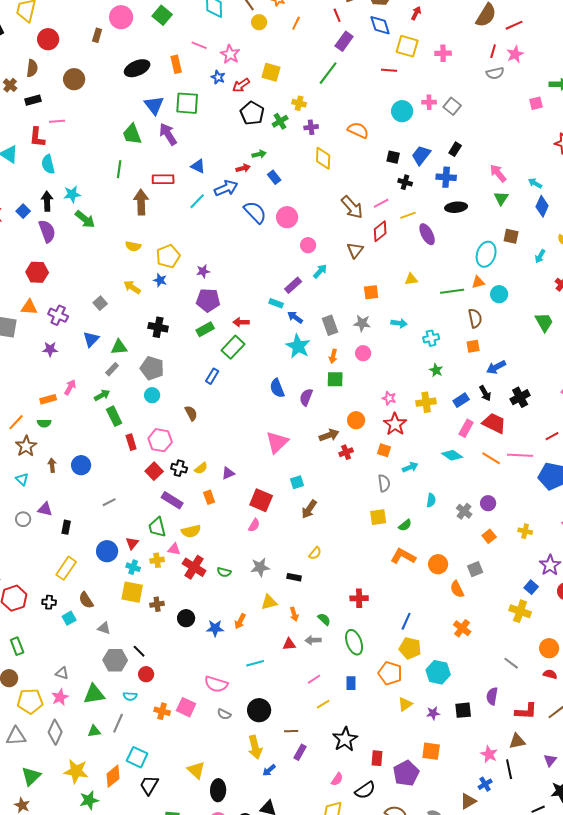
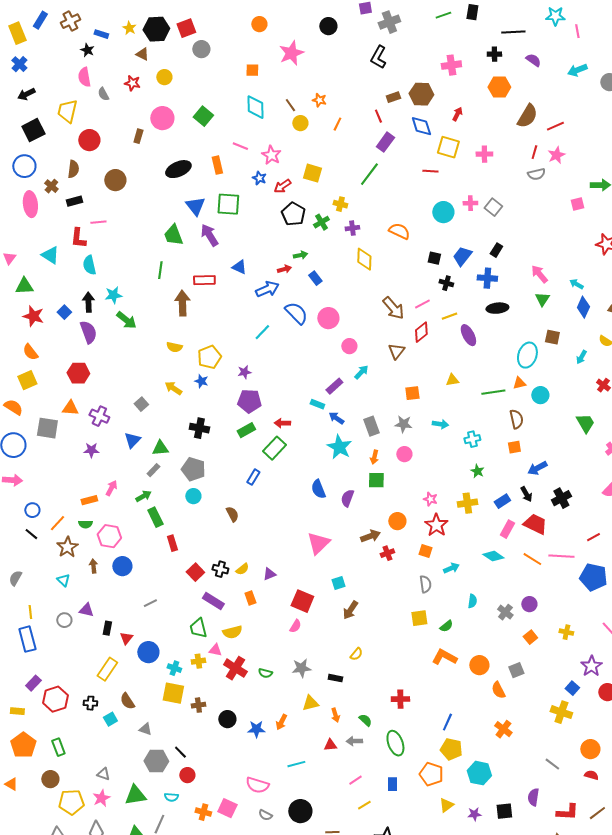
cyan line: (197, 201) -> (262, 332), moved
pink hexagon: (160, 440) -> (109, 536), moved
red triangle: (132, 543) -> (126, 638), moved

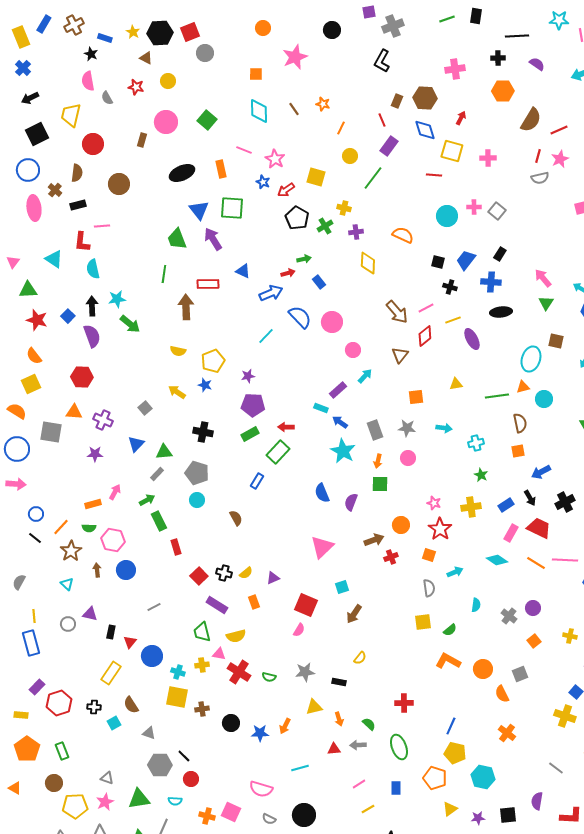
brown rectangle: (393, 97) -> (397, 101), turned -48
yellow circle: (300, 123) -> (350, 156), moved

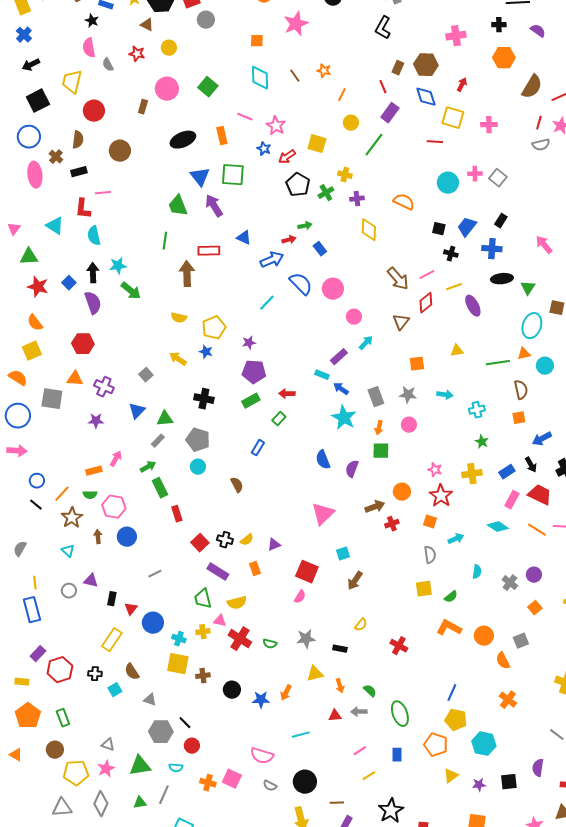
green triangle: (546, 303) -> (528, 288), moved
green rectangle: (278, 452) -> (279, 419), size x0.6
red cross: (404, 703) -> (399, 646), moved, turned 30

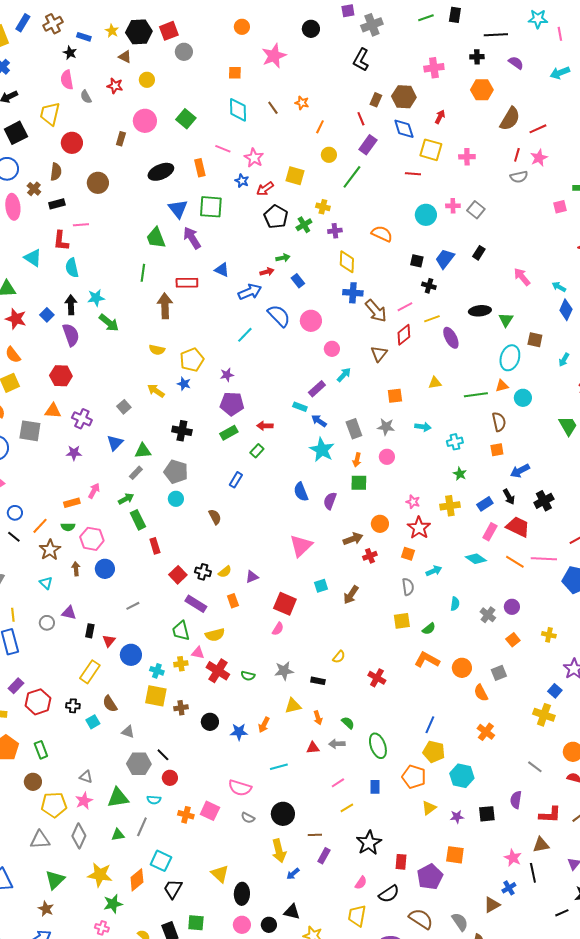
blue cross: (492, 249) -> (353, 293), moved
brown arrow: (355, 581) -> (351, 595), moved

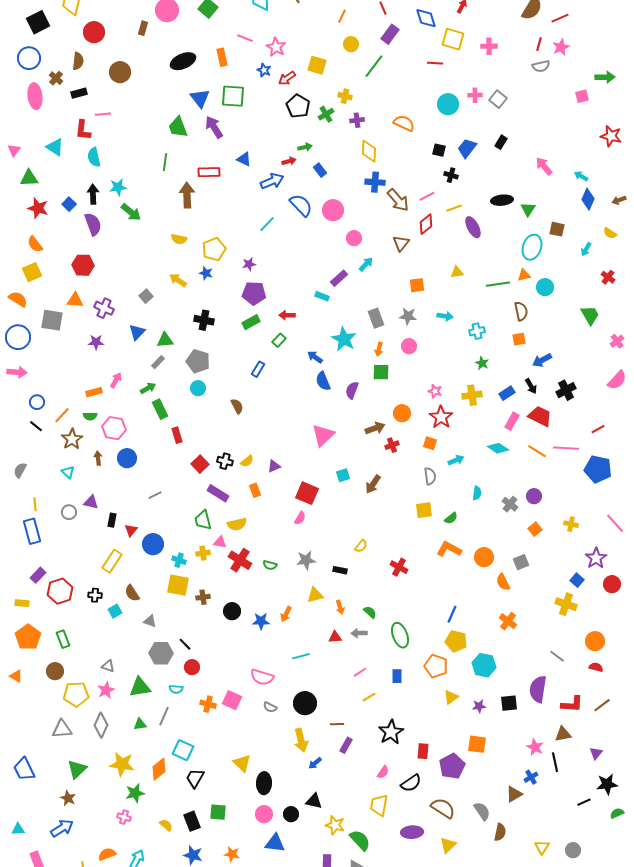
blue arrow: (319, 421) -> (315, 357), moved
purple semicircle: (516, 800) -> (538, 689), size x1.5

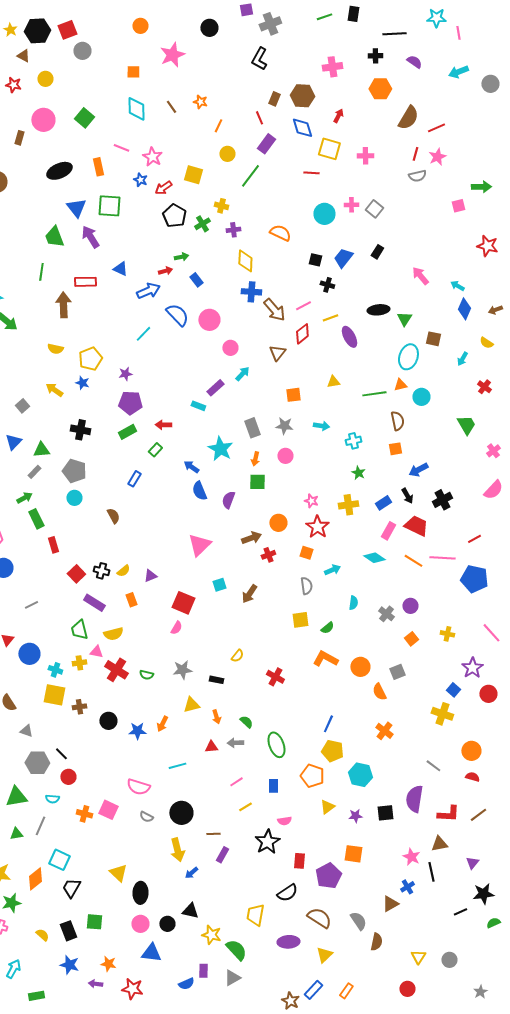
pink semicircle: (383, 772) -> (284, 821), moved, turned 48

